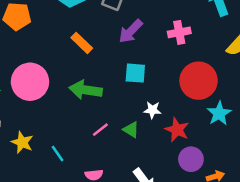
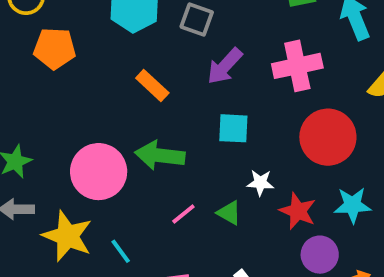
pink cross: (179, 32) -> (297, 66), size x1.4
pink circle: (30, 82) -> (99, 172), moved
cyan star: (219, 113) -> (353, 205), moved, turned 30
yellow star: (22, 142) -> (67, 236), size x1.5

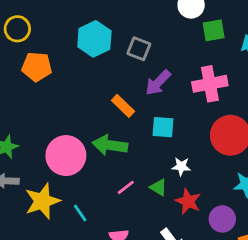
orange rectangle: (152, 85) -> (123, 106), moved
red star: (298, 211) -> (188, 201), moved
yellow star: (67, 236) -> (42, 201), turned 30

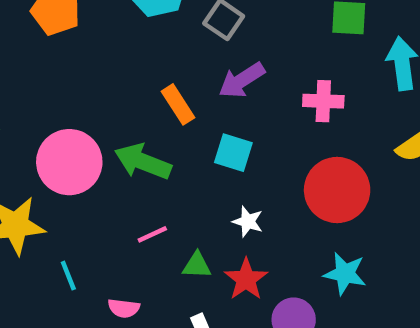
pink cross: (210, 84) -> (323, 101), size x0.7
green triangle: (158, 187) -> (197, 265), moved, turned -42
cyan line: (80, 213) -> (68, 276), moved

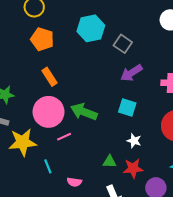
orange rectangle: (178, 104) -> (49, 77), moved
pink line: (152, 234) -> (64, 137), moved
red star: (246, 279) -> (133, 168), turned 30

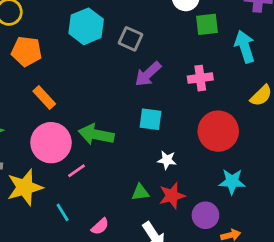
pink semicircle: (74, 182) -> (100, 226), turned -40

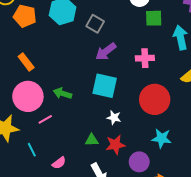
orange pentagon: (26, 51) -> (25, 16), moved
cyan square: (151, 119) -> (105, 86), size x1.4
green arrow: (96, 135) -> (62, 93), size x0.7

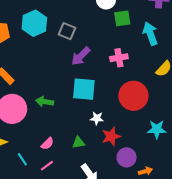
pink line: (45, 119) -> (47, 166), moved
cyan star: (162, 138) -> (157, 129), moved
red star: (115, 145) -> (111, 136), moved
pink semicircle: (59, 163) -> (47, 144), moved

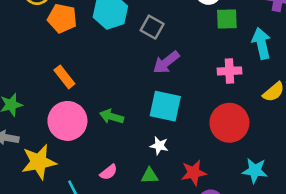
pink cross: (119, 58) -> (229, 71), moved
white star: (97, 118) -> (159, 146), moved

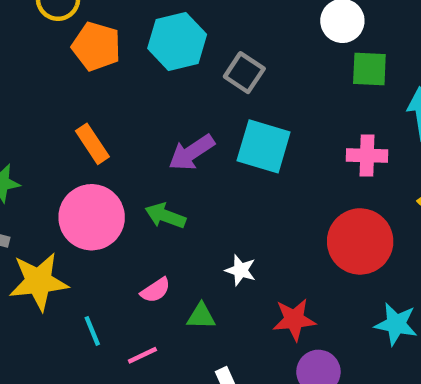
purple arrow: (166, 62) -> (191, 152), moved
cyan square: (165, 106) -> (264, 146), moved
pink semicircle: (109, 172) -> (156, 290), moved
green triangle: (150, 176) -> (201, 316), moved

